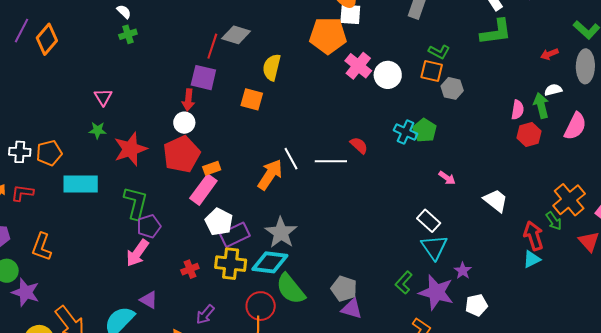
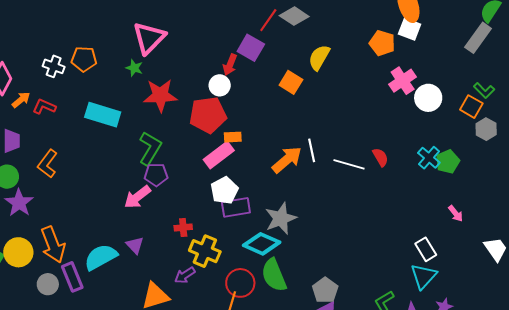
orange pentagon: (328, 36) -> (382, 43), size x0.7
pink triangle: (103, 97) -> (149, 38), size x1.8
orange pentagon: (49, 153) -> (84, 59), moved
yellow cross: (231, 264) -> (205, 251), moved

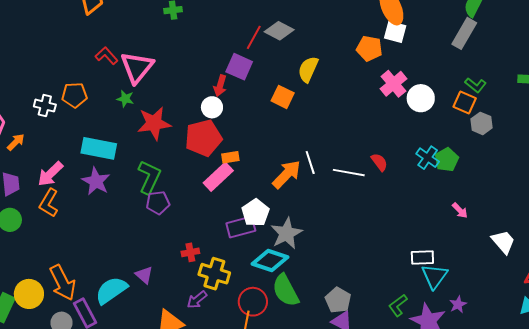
red L-shape: (44, 107) -> (107, 56), moved, turned 30
white pentagon: (224, 190) -> (256, 213), moved
pink arrow: (137, 197) -> (50, 174), moved
purple star: (19, 203) -> (96, 181), moved
white rectangle: (426, 249) -> (422, 258), moved, turned -55

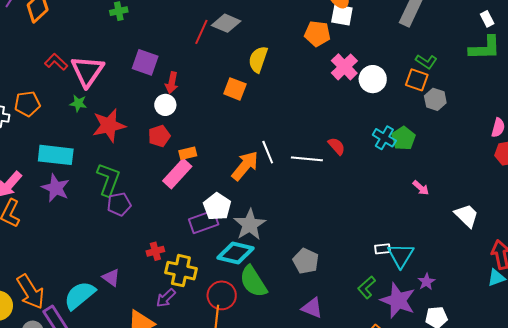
purple square: (239, 67) -> (145, 62), moved
red pentagon: (203, 138) -> (159, 136), size x0.6
white rectangle: (422, 258) -> (382, 249), moved, size x0.7
gray pentagon: (338, 300) -> (306, 261), moved

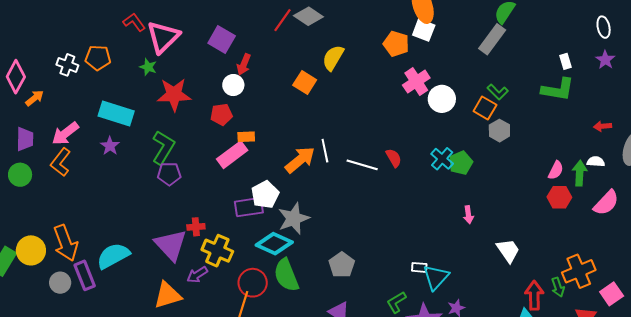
purple star: (56, 188) -> (110, 146), size x0.7
pink arrow: (421, 188) -> (468, 215), turned 30
purple triangle: (111, 277) -> (171, 245), moved, size x1.8

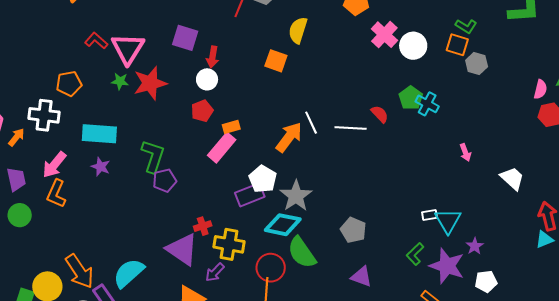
white cross: (67, 65) -> (44, 115), moved, size x1.4
red star: (174, 95) -> (150, 83), moved
green pentagon: (461, 163) -> (411, 98), moved

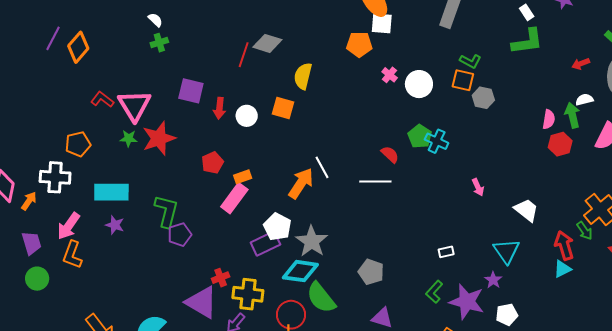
pink cross: (384, 35) -> (390, 75), size x0.6
white circle: (207, 79) -> (247, 116), moved
white line: (351, 128) -> (375, 182), moved
cyan triangle: (448, 221) -> (507, 251), moved

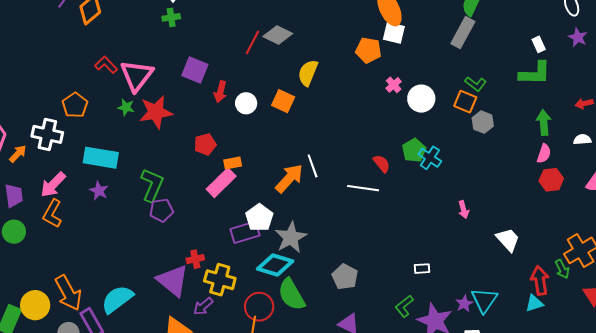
green arrow: (572, 115) -> (544, 123), moved
orange pentagon: (78, 144) -> (75, 105), turned -30
cyan triangle: (507, 251) -> (484, 300), moved

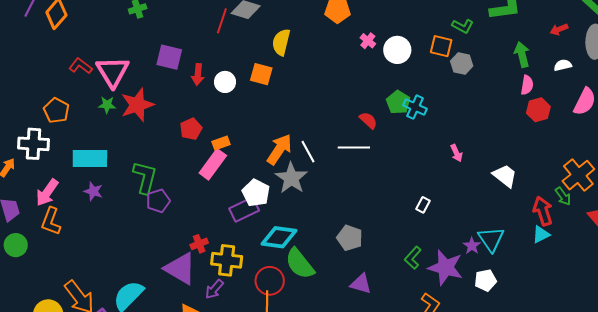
green L-shape: (476, 84) -> (463, 26), moved
white line: (313, 166) -> (308, 152), moved
gray star: (291, 237) -> (291, 178), moved
white rectangle: (422, 269) -> (423, 205), moved, turned -49

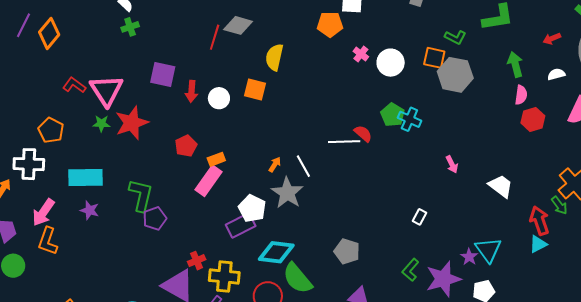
gray hexagon: (462, 64) -> (455, 75), size x1.6
white line: (354, 148) -> (344, 142), moved
orange arrow: (279, 149) -> (275, 164), size x0.5
purple star: (445, 267) -> (443, 279), turned -30

